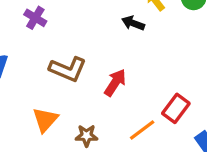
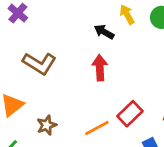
red arrow: (115, 83) -> (100, 68), moved, turned -45
brown star: (86, 136) -> (47, 125), turned -30

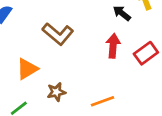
red rectangle: (130, 114) -> (146, 53), moved

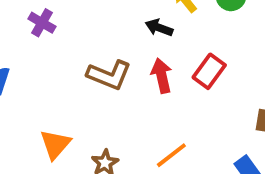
brown L-shape: (58, 34) -> (109, 75), moved

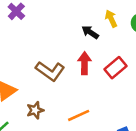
brown L-shape: (109, 75) -> (50, 71), moved

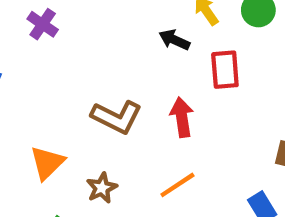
red arrow: (84, 63) -> (182, 117), moved
red rectangle: (115, 68) -> (225, 70), moved, turned -45

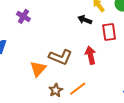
orange triangle: (47, 163) -> (38, 69), moved
orange line: (177, 185) -> (78, 89), moved

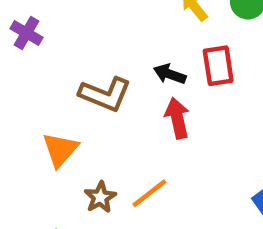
black arrow: (85, 20) -> (170, 74), moved
brown L-shape: (60, 57) -> (105, 94), moved

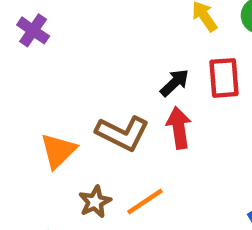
black arrow: (170, 74) -> (174, 83), turned 112
brown L-shape: (105, 94) -> (123, 133), moved

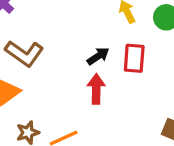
brown L-shape: (123, 133) -> (24, 53), moved

